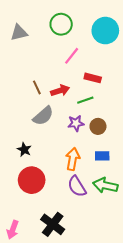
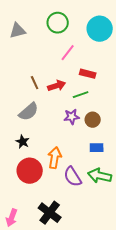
gray semicircle: (43, 116) -> (29, 112), moved
orange arrow: (73, 159) -> (55, 158), moved

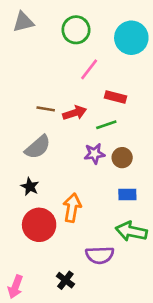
gray triangle: (18, 31) -> (23, 22), moved
brown line: (35, 83) -> (46, 109), turned -56
purple semicircle: (73, 177) -> (100, 255), moved, turned -60
black cross: (50, 213) -> (65, 280), size x0.6

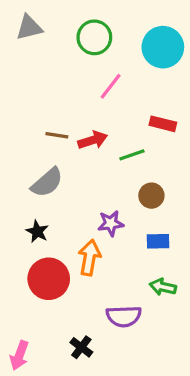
red rectangle: (116, 97) -> (163, 124), moved
purple star: (94, 154) -> (111, 223), moved
green arrow: (131, 231) -> (163, 287), size x0.7

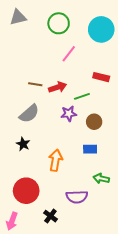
purple star: (111, 223) -> (69, 114), moved
blue rectangle: (158, 241) -> (90, 149), moved
red circle: (49, 279) -> (26, 191), moved

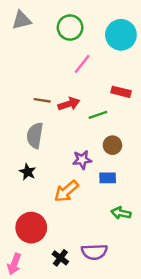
gray semicircle: (29, 114) -> (35, 135), turned 140
purple star: (69, 114) -> (82, 160), moved
orange arrow: (56, 160) -> (66, 191), turned -140
purple semicircle: (77, 197) -> (94, 252), moved

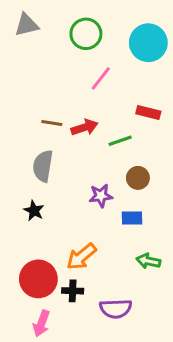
orange arrow: (66, 191) -> (81, 257), moved
black cross: (60, 258) -> (73, 291), moved, turned -35
pink arrow: (14, 264) -> (41, 323), moved

